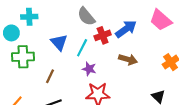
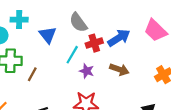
blue triangle: (59, 42) -> (48, 35), moved
purple star: (89, 69) -> (87, 71), moved
brown line: (50, 76) -> (32, 74), moved

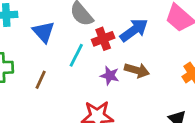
purple star: (87, 71) -> (110, 76), moved
brown line: (32, 74) -> (41, 80), moved

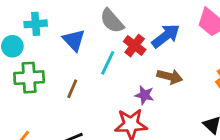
red cross: (103, 39) -> (135, 46), turned -30
purple star: (110, 76) -> (144, 95), moved

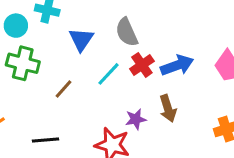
brown arrow: (170, 77) -> (168, 108), turned 40
purple star: (144, 95) -> (136, 119), turned 30

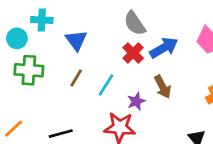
gray semicircle: (127, 32) -> (135, 23), moved
cyan line: (108, 74) -> (106, 85), moved
brown line: (63, 89) -> (76, 78), moved

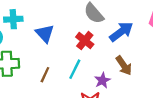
red cross: (133, 53) -> (85, 41), moved
brown line: (76, 78) -> (45, 75), moved

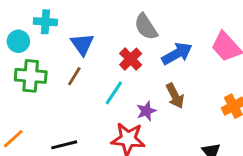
brown line: (45, 75) -> (74, 76), moved

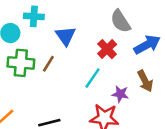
brown line: (74, 76) -> (48, 64), moved
purple star: (146, 111) -> (120, 94), turned 30

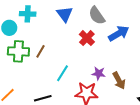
blue triangle: (66, 36) -> (65, 14), moved
cyan line: (92, 78) -> (63, 73), moved
brown arrow: (145, 81) -> (119, 81), moved

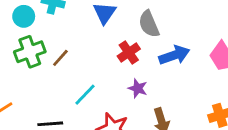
green cross: (18, 51) -> (30, 52), turned -35
purple star: (99, 73) -> (138, 88), moved

